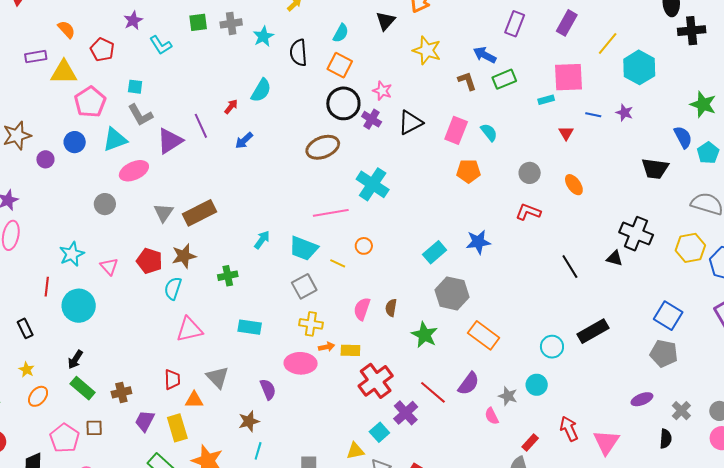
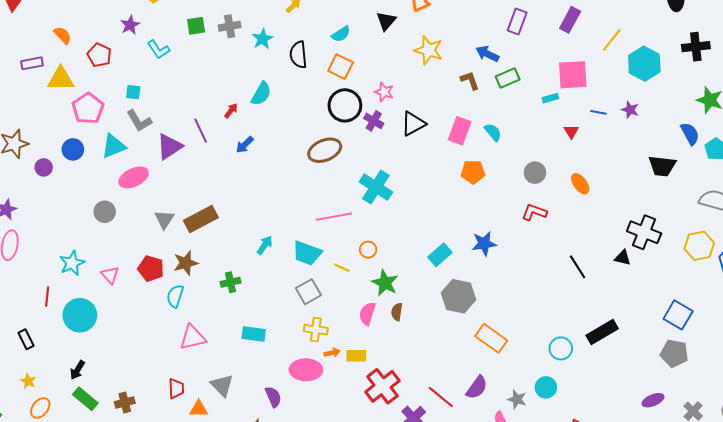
black cross: (692, 31) -> (696, 47), moved
cyan semicircle: (341, 33) -> (341, 34), turned 30
green star: (424, 335) -> (385, 283), moved

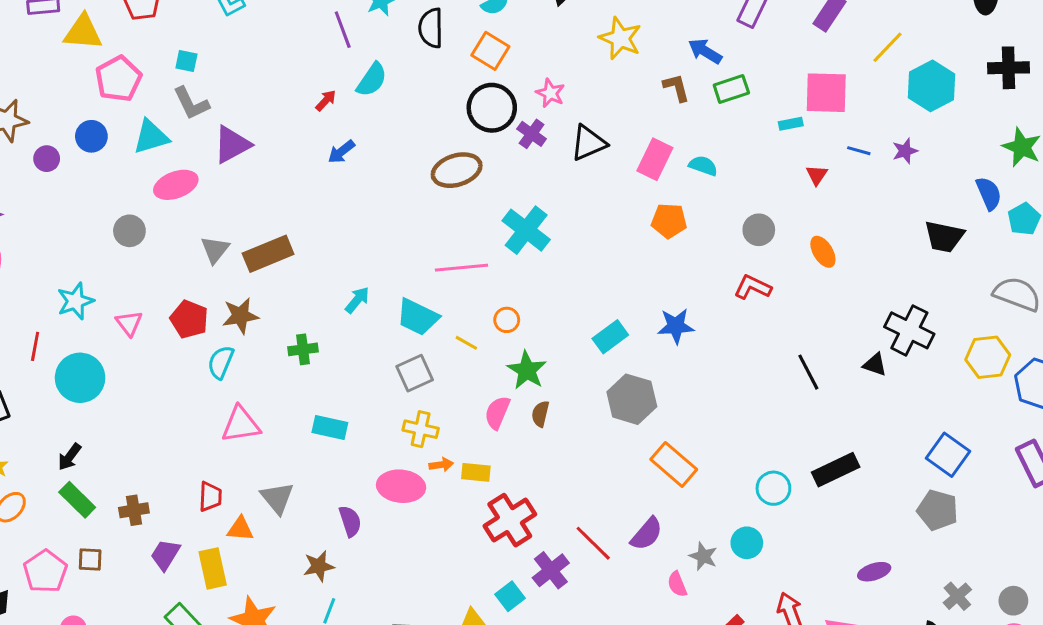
purple star: (630, 110) -> (905, 151), turned 30
purple line: (201, 131) -> (343, 30), moved
cyan semicircle: (493, 132) -> (703, 166), turned -36
purple ellipse: (653, 400) -> (874, 572), moved

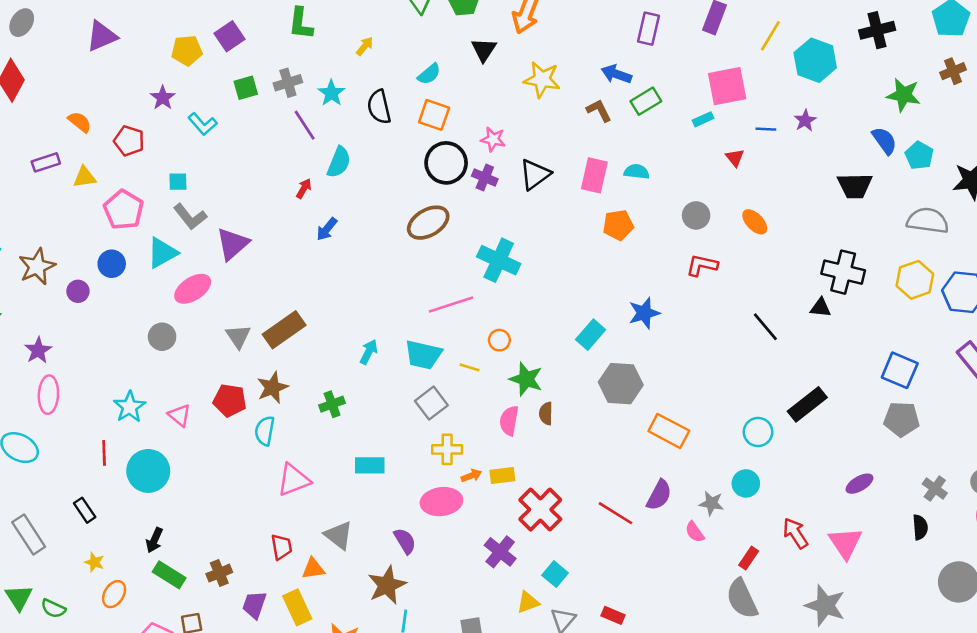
yellow triangle: (83, 32) -> (85, 177), size x0.7
brown star: (319, 566) -> (387, 585), size x1.4
purple cross: (551, 570) -> (500, 552), moved

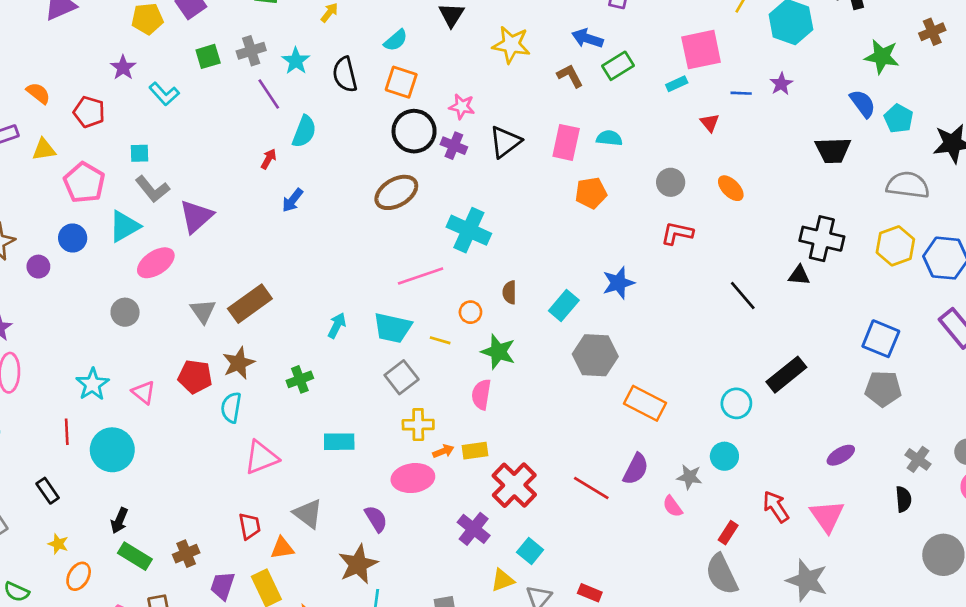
brown semicircle: (546, 413) -> (510, 292), moved

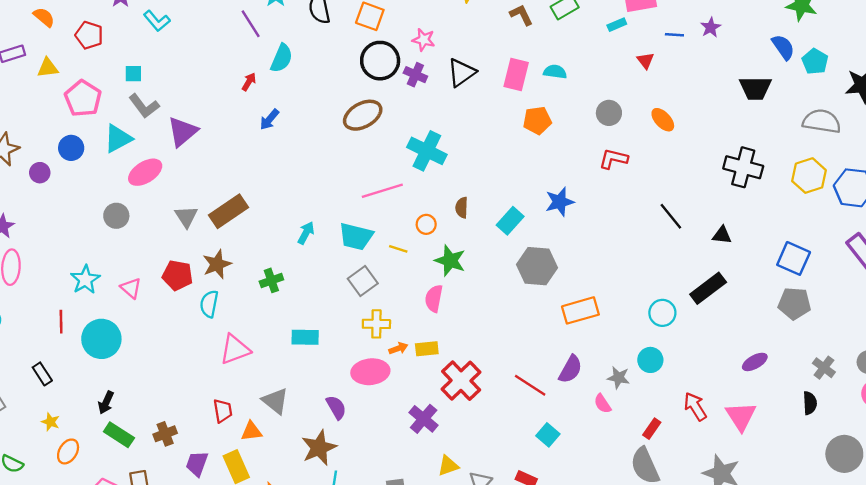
black triangle: (799, 275) -> (722, 235), moved
orange rectangle: (645, 403) -> (580, 310), turned -45
cyan square: (530, 551) -> (548, 435), moved

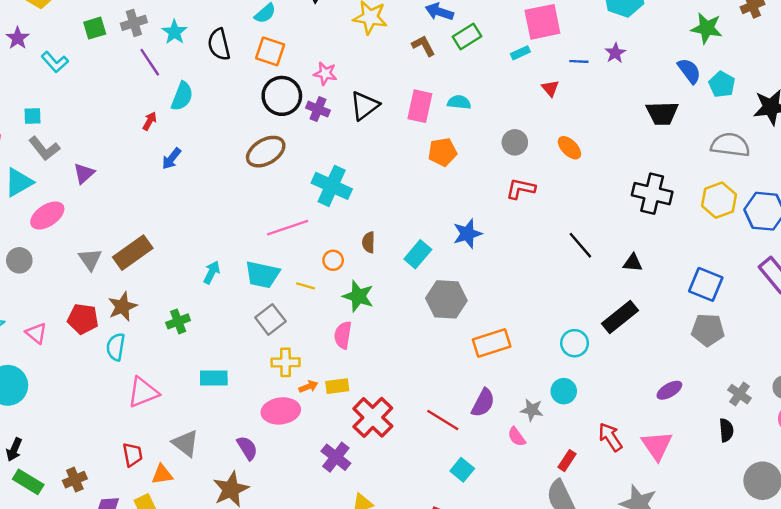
purple triangle: (183, 132) -> (84, 173), size x0.7

